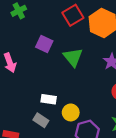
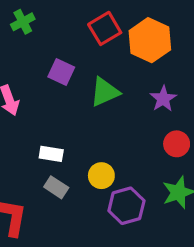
green triangle: (73, 57) -> (105, 92), turned 45
white rectangle: (49, 99) -> (51, 154), moved

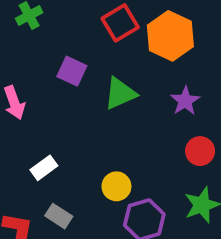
white rectangle: (51, 154) -> (44, 168), moved, turned -45
gray rectangle: (56, 187) -> (59, 216), moved

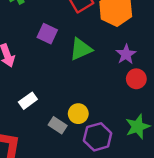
red circle: (200, 151) -> (136, 79), moved
gray rectangle: (59, 216) -> (58, 125), moved

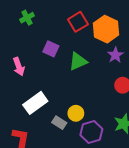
purple star: (126, 54) -> (115, 55), moved
white rectangle: (28, 101) -> (35, 103), size x1.6

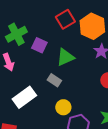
green cross: (27, 18) -> (16, 34), moved, size x1.5
gray rectangle: (59, 123) -> (54, 80), moved

